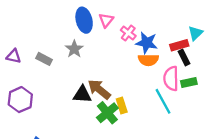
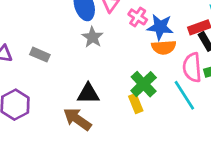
gray star: (74, 49) -> (92, 37), moved
brown arrow: (99, 89) -> (77, 119), moved
green cross: (107, 113) -> (144, 84), moved

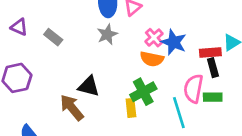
pink cross: (138, 17) -> (154, 38), moved
orange semicircle: (164, 47) -> (152, 59), moved

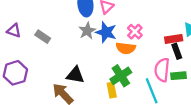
pink cross: (154, 38) -> (135, 32), moved
blue star: (174, 42) -> (106, 32), moved

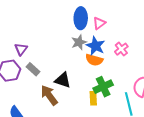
purple triangle: (14, 31) -> (21, 49), moved, turned 40
gray rectangle: (43, 37) -> (33, 69), moved
orange semicircle: (126, 48) -> (94, 60), moved

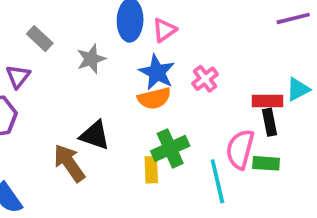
gray star: (79, 42) -> (91, 59), moved
orange semicircle: (94, 60) -> (154, 98), turned -30
gray rectangle: (33, 69) -> (40, 39), moved

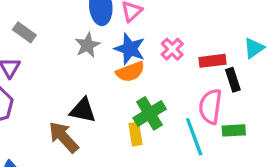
gray star: (91, 59) -> (87, 45), moved
red rectangle: (267, 101) -> (213, 61), moved
green rectangle: (266, 163) -> (234, 130), moved

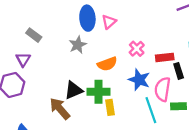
blue star: (130, 49) -> (139, 80), moved
black triangle: (83, 110) -> (74, 90), turned -36
green cross: (150, 113) -> (98, 92), moved, turned 30

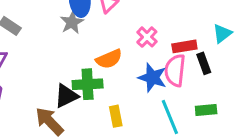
gray star: (78, 45) -> (72, 22), moved
pink semicircle: (163, 89) -> (175, 70), moved
green cross: (98, 92) -> (88, 84), moved

